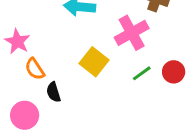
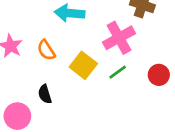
orange semicircle: (35, 69) -> (46, 50), moved
green line: (142, 73) -> (118, 72), moved

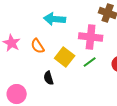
pink cross: (119, 38) -> (91, 37), turned 35
black semicircle: (45, 94) -> (49, 78), moved

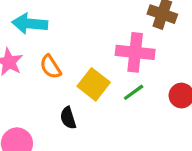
cyan arrow: (55, 19) -> (30, 24), moved

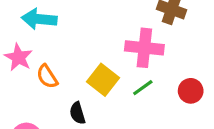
orange semicircle: (50, 67) -> (47, 76), moved

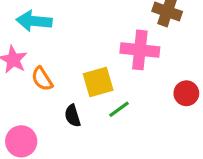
yellow square: (103, 80) -> (98, 82), turned 36
green line: (143, 88) -> (119, 109), moved

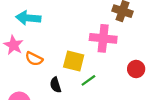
orange semicircle: (42, 79) -> (34, 59), turned -30
yellow square: (98, 82) -> (74, 61), turned 30

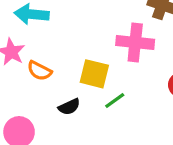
black semicircle: (56, 85) -> (69, 107), turned -98

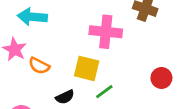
pink cross: (135, 42) -> (106, 32), moved

